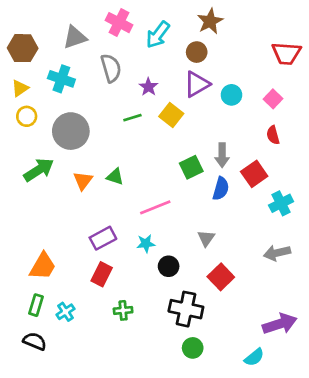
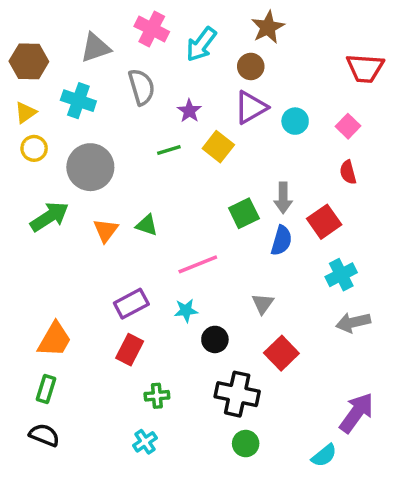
cyan cross: (281, 203) -> (341, 275), moved
cyan cross: (65, 312) -> (145, 442), moved
purple arrow: (280, 324) -> (357, 413), turned -36

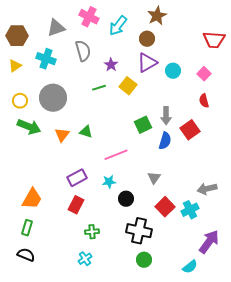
yellow circle: (34, 148) -> (20, 101), moved
green arrow: (49, 217) -> (29, 127), turned 55
cyan cross: (341, 275) -> (190, 210), moved

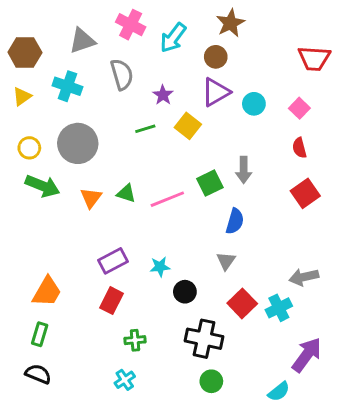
red square: (190, 130) -> (305, 193), moved
blue semicircle: (165, 141) -> (235, 221), moved
pink line: (116, 155) -> (167, 199), moved

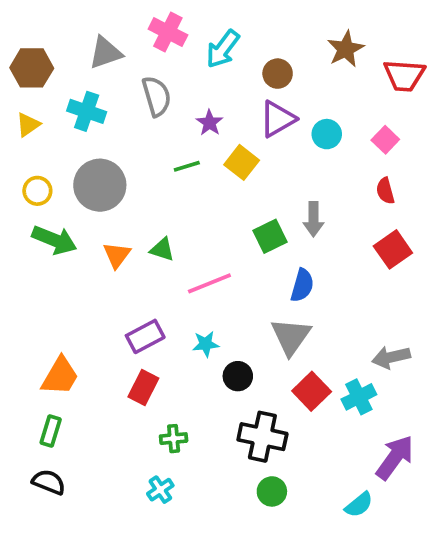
brown star: (230, 23) -> (346, 49), moved
pink line: (167, 199) -> (209, 283), moved
gray triangle: (226, 261) -> (291, 336), size x1.6

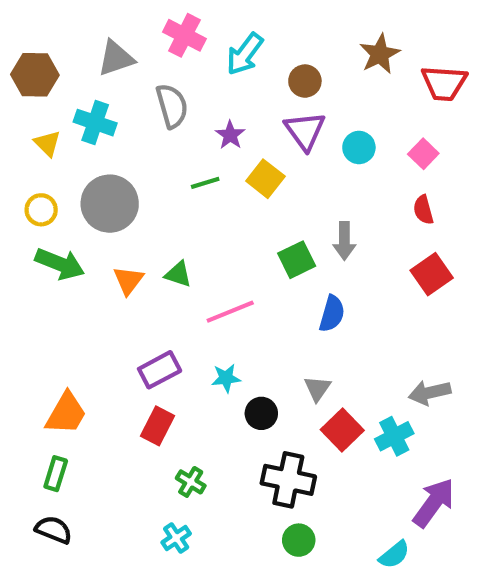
purple triangle: (278, 119) -> (305, 131), turned -36
yellow triangle: (28, 125) -> (47, 143), moved, turned -40
gray triangle: (291, 336) -> (317, 388), moved, size x0.6
green cross: (174, 439) -> (191, 482), turned 36

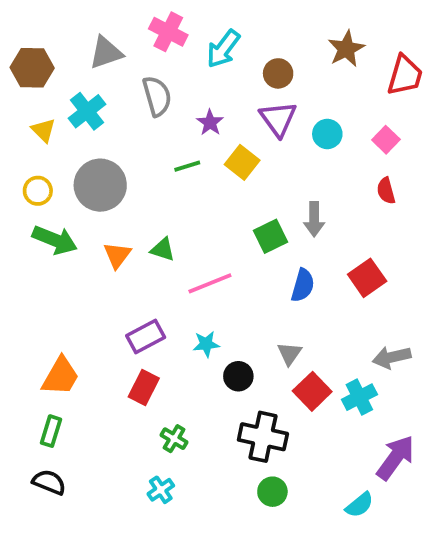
red trapezoid: (444, 83) -> (405, 75), turned -78
cyan cross: (95, 123) -> (87, 111), turned 33
red square: (432, 274) -> (367, 278), moved

